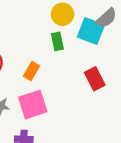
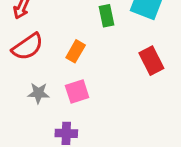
pink square: (33, 105) -> (77, 92), size x0.7

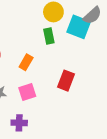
red rectangle: (151, 61) -> (66, 81), moved, turned 48

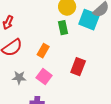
pink square: (27, 92) -> (44, 77), turned -35

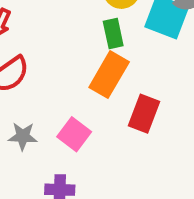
orange rectangle: (43, 51) -> (109, 75), moved, size x1.5

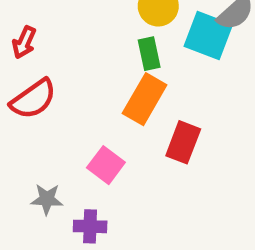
gray star: (23, 136) -> (47, 199), moved

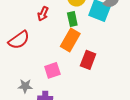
red arrow: (24, 42) -> (43, 14), moved
pink square: (106, 165) -> (52, 70), turned 35

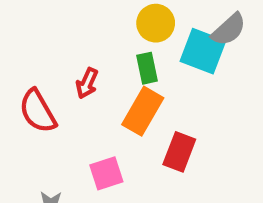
red arrow: (43, 14) -> (87, 83), moved
red semicircle: (19, 40) -> (38, 111), turned 95

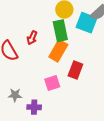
green rectangle: (147, 68) -> (60, 31), size x1.5
pink square: (106, 173) -> (52, 83), moved

